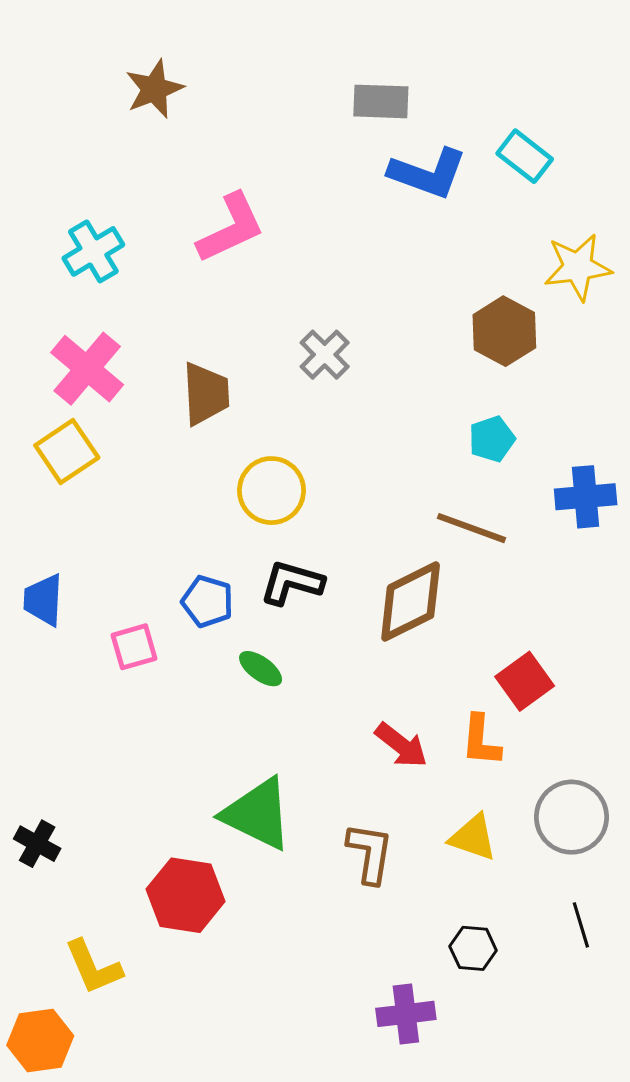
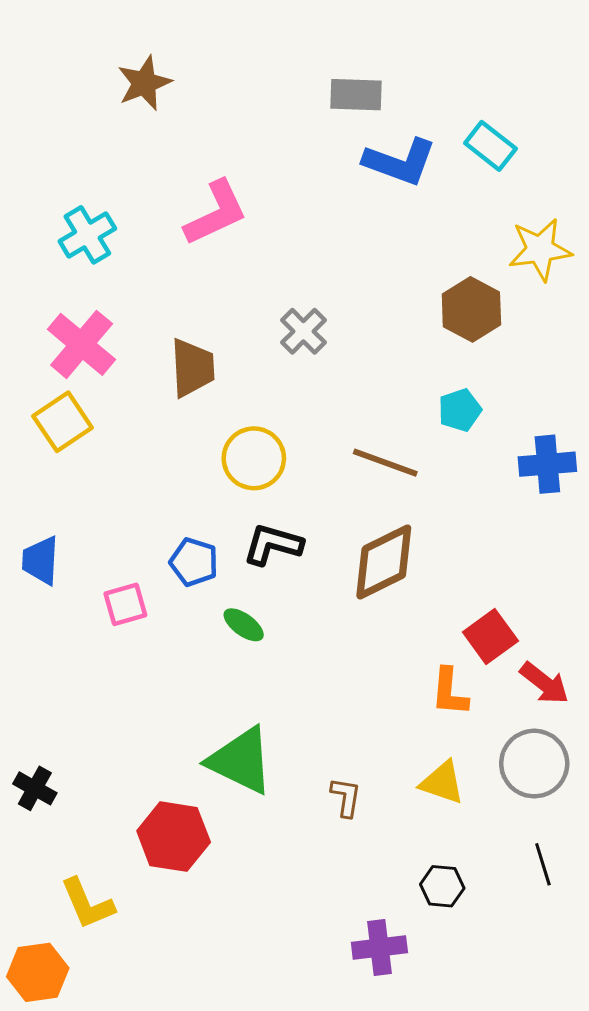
brown line: (472, 528) -> (385, 463), moved
red arrow: (401, 745) -> (544, 683), moved
brown L-shape: (370, 853) -> (346, 797), size x0.7

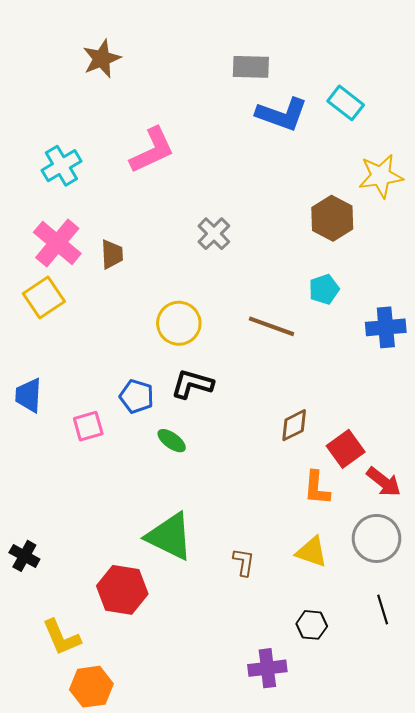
brown trapezoid: (193, 368) -> (112, 254), moved, size x0.7
brown diamond: (384, 562) -> (294, 425), moved, size x0.6
orange hexagon: (38, 972) -> (91, 687), moved

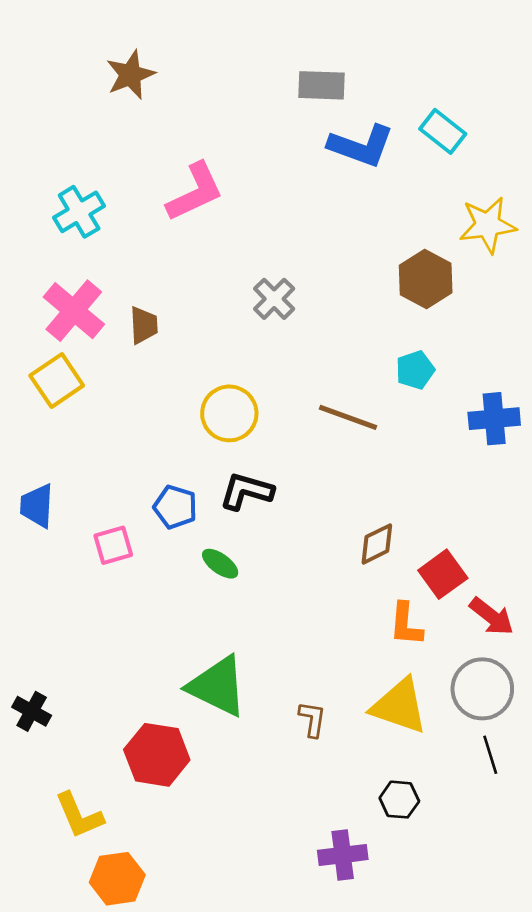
yellow triangle: (312, 552) -> (399, 706), size x1.4
black line: (383, 609) -> (490, 755), moved

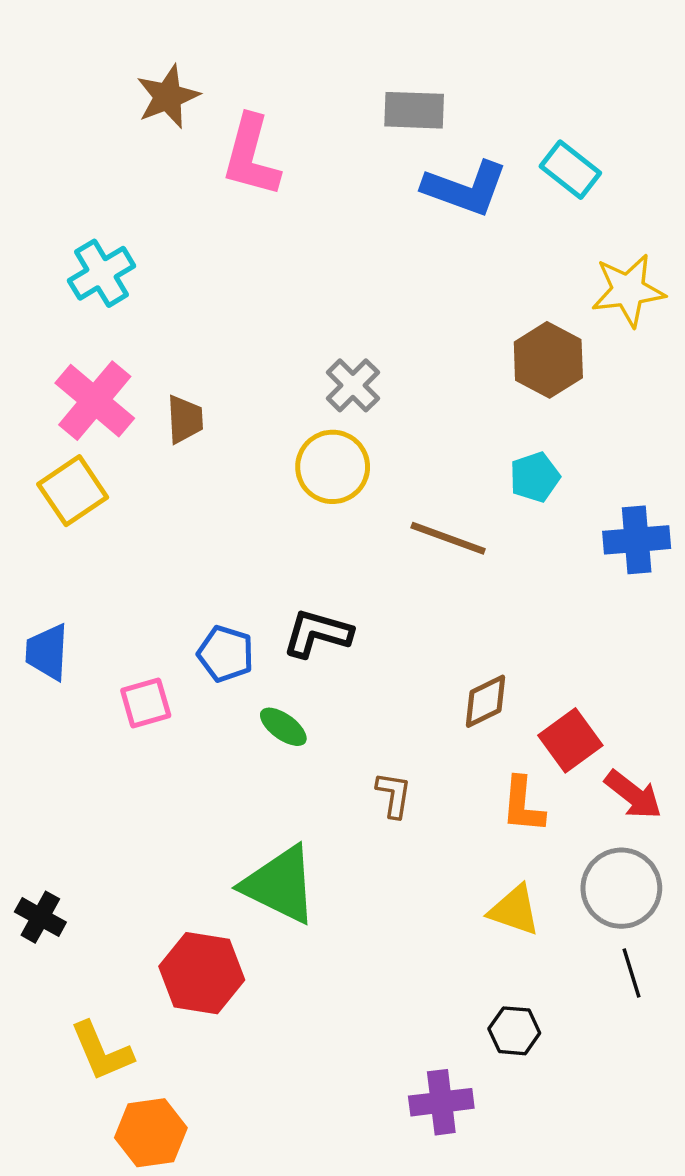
pink L-shape: (195, 192) -> (251, 156), moved, turned 130
yellow circle: (229, 413) -> (333, 467), moved
yellow triangle: (399, 706) -> (514, 910), size x0.7
brown L-shape: (312, 719) -> (394, 795), moved

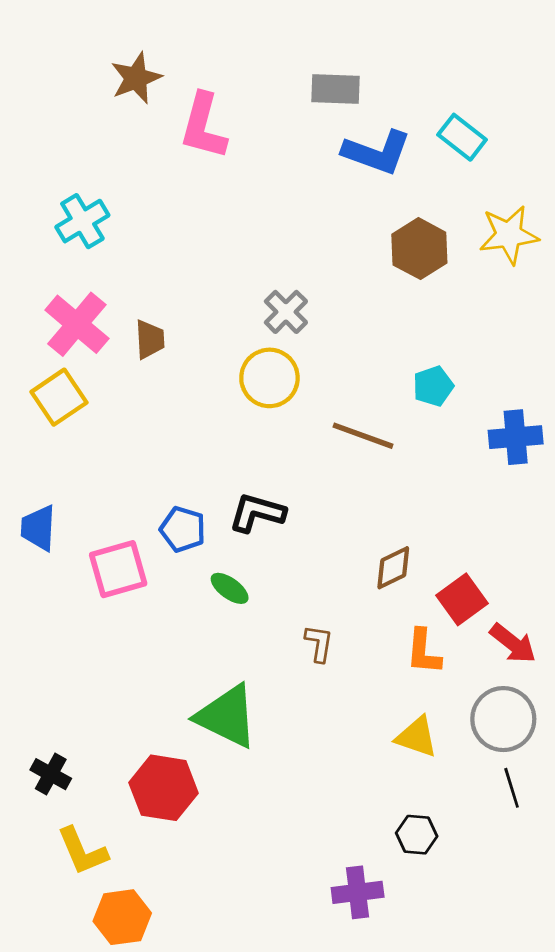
brown hexagon: (548, 360) -> (419, 249), moved
pink square: (146, 703) -> (118, 569), size x1.4
black cross: (40, 917) -> (51, 774), moved

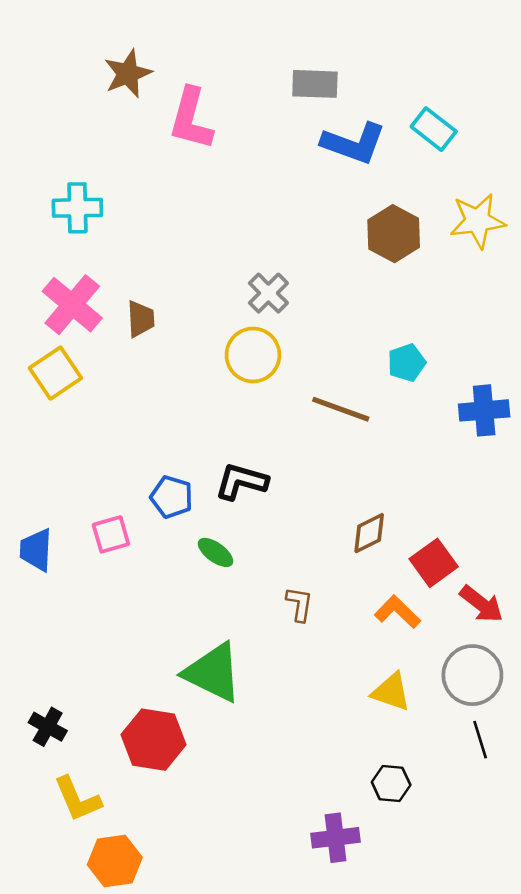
cyan cross: (82, 221) -> (77, 208), turned 30
blue trapezoid: (38, 528) -> (36, 550), moved
pink square: (118, 569) -> (111, 534), size x0.7
orange L-shape: (424, 652) -> (398, 612), turned 129

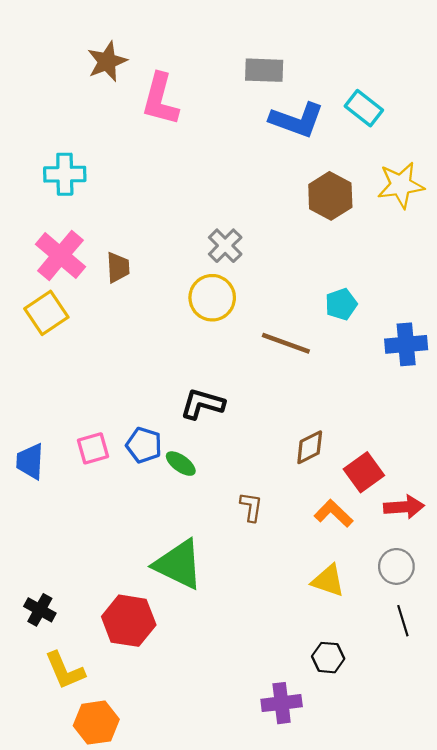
blue pentagon: (172, 497) -> (144, 445), moved
red arrow: (481, 604) -> (404, 507), turned -42
gray circle: (472, 675) -> (396, 566), size x0.7

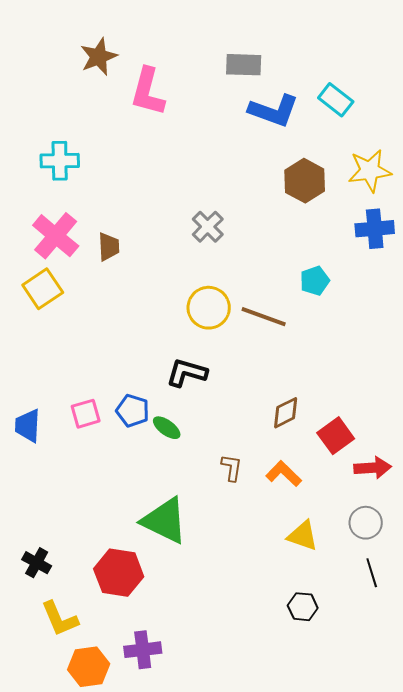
yellow circle: (212, 298) -> (209, 308), moved
blue cross: (406, 344) -> (375, 229), moved
orange L-shape: (334, 513) -> (284, 474), moved
purple cross: (282, 703) -> (143, 650), moved

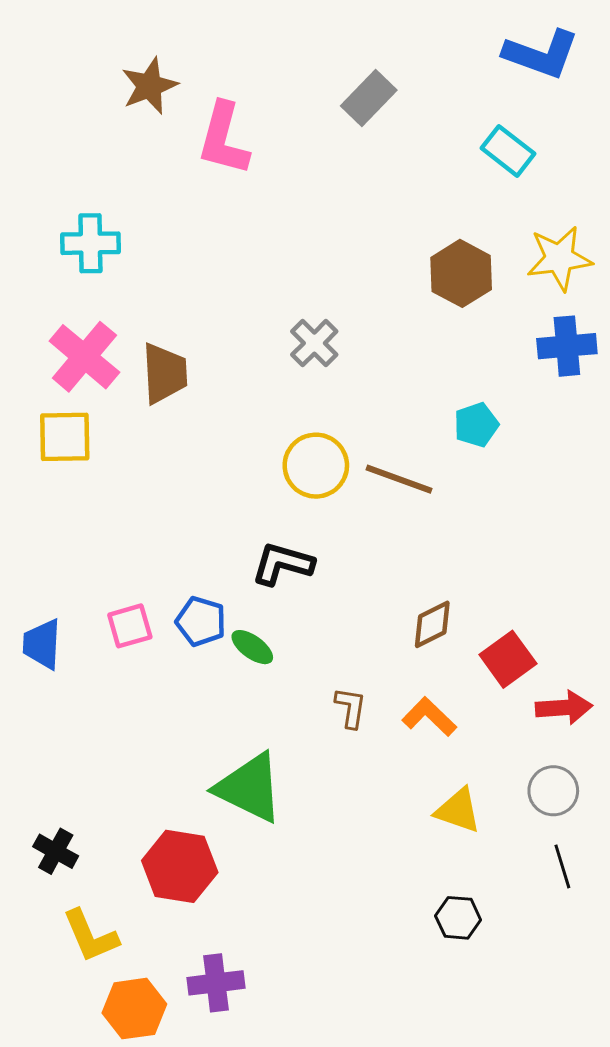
gray rectangle: (244, 65) -> (369, 98), turned -48
blue L-shape: (274, 111) -> (541, 54), moved
brown trapezoid: (109, 247) -> (165, 373), size x1.4
yellow square: (43, 289) -> (65, 437), turned 33

